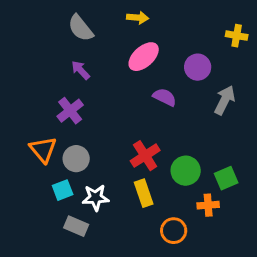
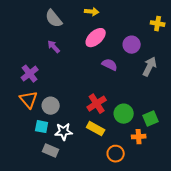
purple cross: (70, 111) -> (30, 74), moved
cyan square: (63, 190) -> (42, 127), turned 32
yellow rectangle: (144, 193) -> (96, 129), turned -42

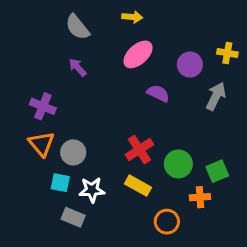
yellow cross: (158, 24) -> (227, 53), moved
purple cross: (30, 74) -> (43, 106), turned -30

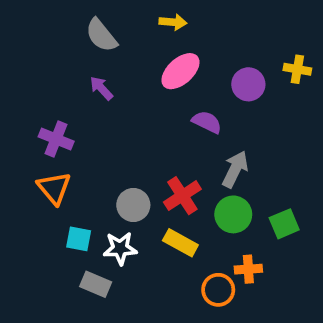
gray arrow: (216, 96) -> (235, 169), moved
gray circle: (73, 152) -> (133, 205), moved
orange cross: (200, 197) -> (248, 269), moved

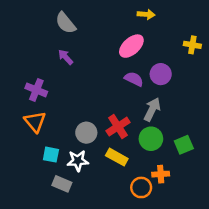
yellow arrow: (173, 22) -> (146, 14), moved
pink ellipse: (180, 71) -> (131, 46), moved
purple circle: (248, 84) -> (161, 74), moved

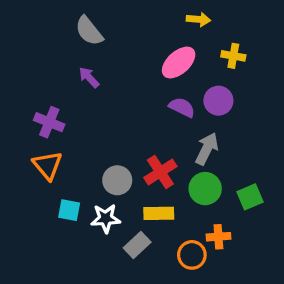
yellow cross: (192, 45) -> (233, 56), moved
yellow rectangle: (117, 157) -> (159, 213), turned -30
gray rectangle: (62, 184) -> (137, 245), moved, turned -66

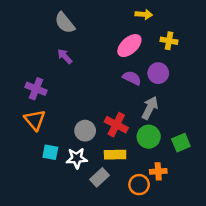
red cross: (160, 172) -> (116, 125), turned -30

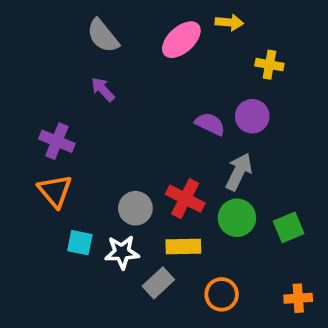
pink ellipse: (129, 46) -> (181, 40), moved
orange cross: (158, 171) -> (298, 298), moved

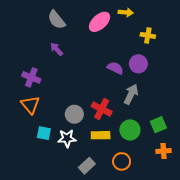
green circle: (237, 218) -> (130, 130), moved
gray rectangle: (158, 283) -> (87, 166), moved
orange cross: (298, 298) -> (164, 151), moved

